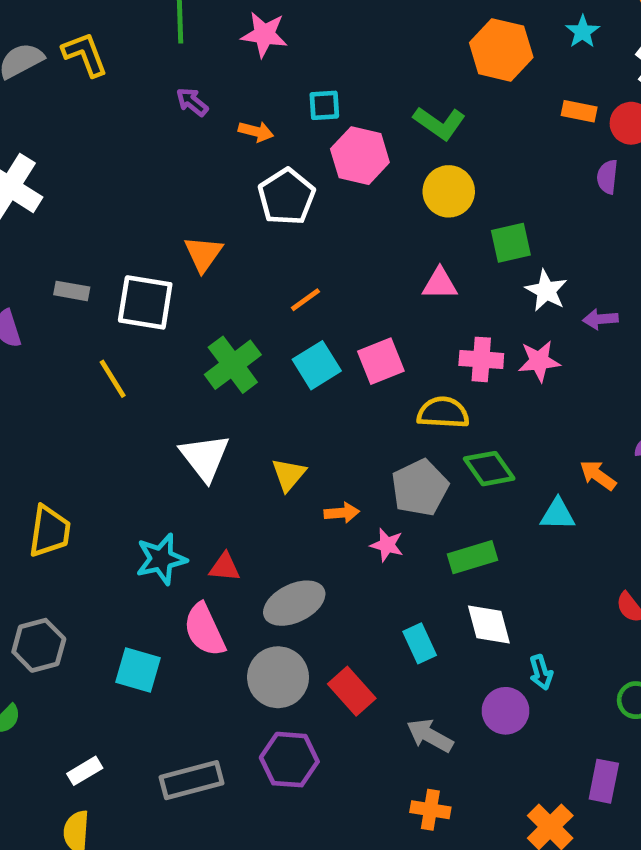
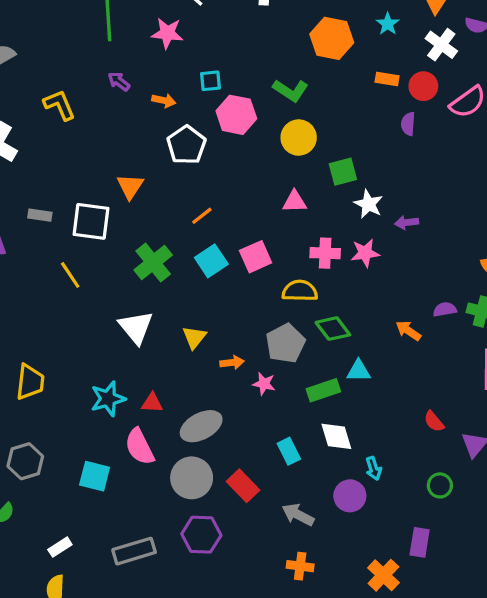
yellow L-shape: (85, 54) -> (59, 105), moved
cyan triangle: (558, 514) -> (359, 371), moved

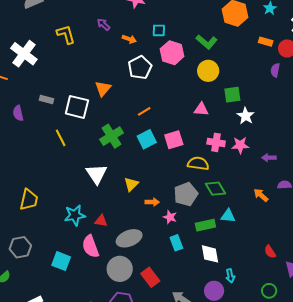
purple arrow: (407, 223) -> (269, 158), moved
cyan rectangle: (289, 451) -> (176, 243), moved

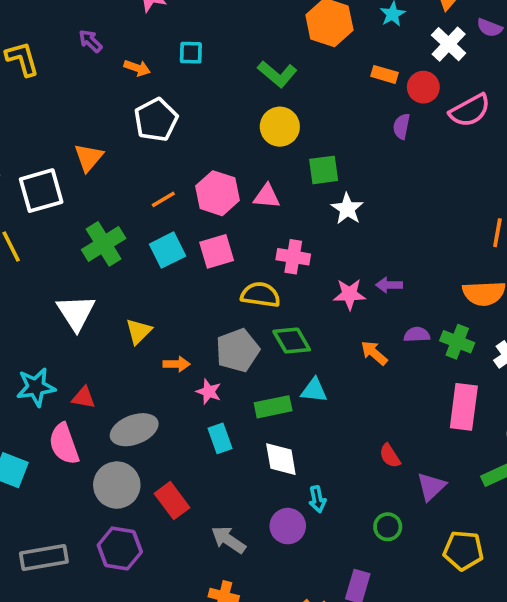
pink hexagon: (172, 53) -> (218, 193), moved
white square: (77, 107) -> (41, 191), turned -30
pink star: (240, 145) -> (349, 294), moved

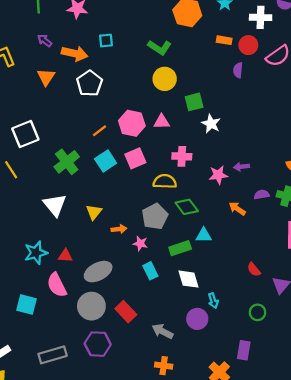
white cross: (449, 44) -> (261, 17), turned -35
orange arrow: (137, 68) -> (75, 53), size x1.6
orange triangle: (89, 157) -> (46, 77), moved

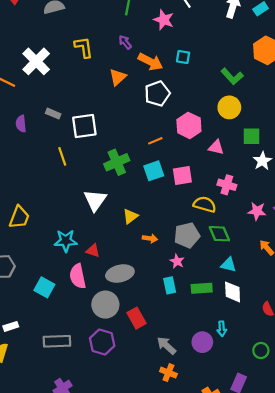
pink hexagon: (132, 123) -> (189, 125), moved
pink star: (140, 243) -> (177, 261), moved
green rectangle: (180, 248) -> (202, 288), moved
white diamond: (188, 279) -> (233, 292), moved
orange cross: (164, 366) -> (168, 373), moved

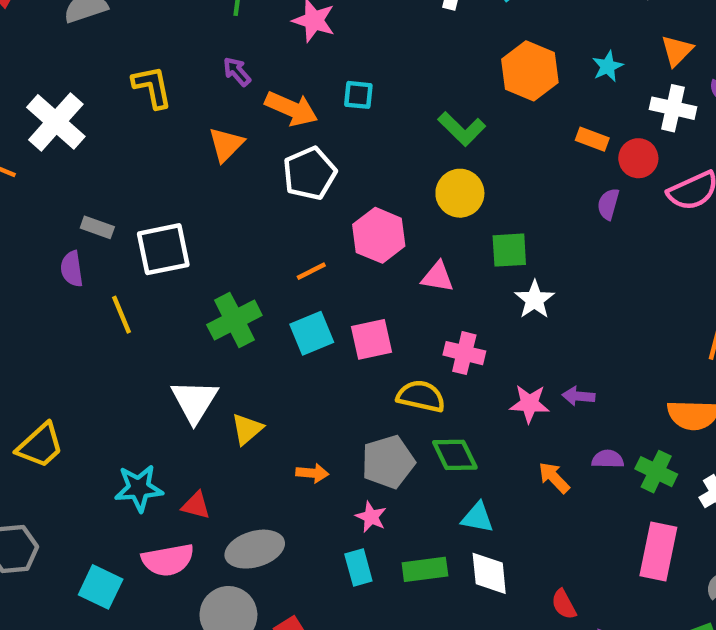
purple semicircle: (21, 124) -> (72, 269), moved
yellow triangle: (130, 216) -> (247, 429), moved
yellow trapezoid: (19, 217) -> (40, 445), turned 30
pink semicircle: (78, 276) -> (168, 560), turned -85

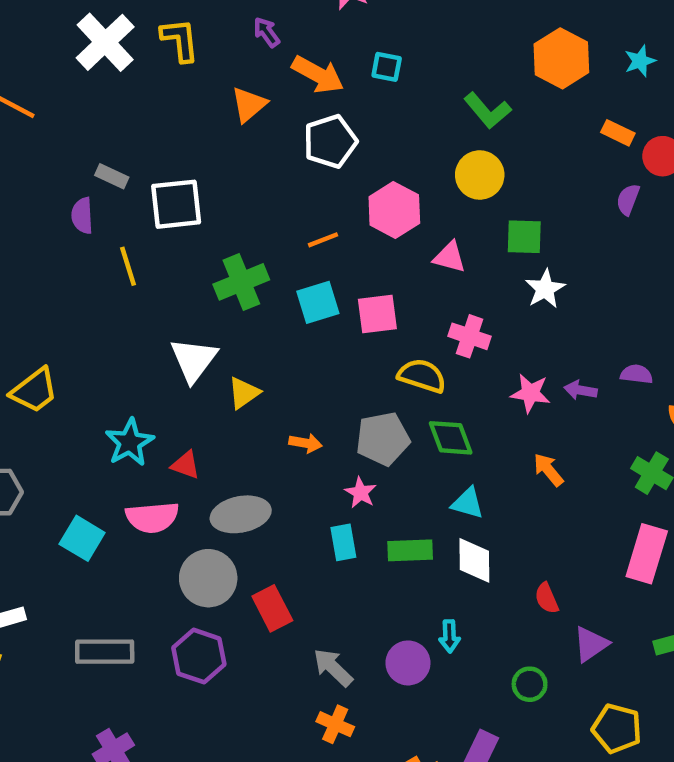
white cross: (56, 122) -> (105, 42), moved
purple semicircle: (608, 459) -> (636, 374), moved
cyan star: (139, 488) -> (130, 442), turned -30

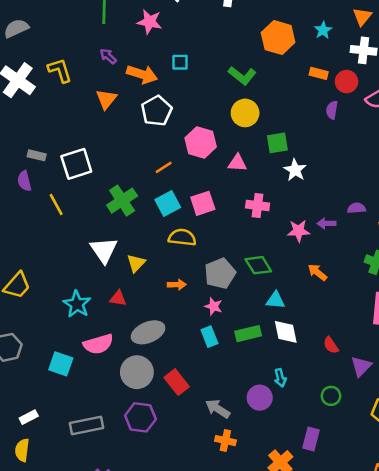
yellow semicircle: (422, 376) -> (182, 237), moved
red triangle: (186, 465) -> (118, 298), moved

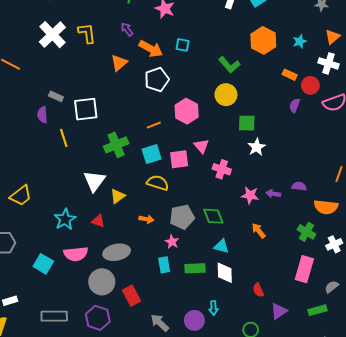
pink triangle: (237, 163) -> (201, 146), moved, turned 35

